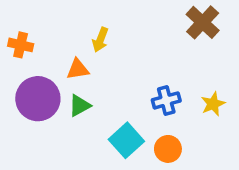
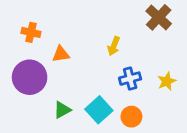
yellow arrow: (100, 40) -> (114, 46), moved
orange cross: (21, 45) -> (31, 32), moved
green triangle: (80, 106) -> (62, 110), moved

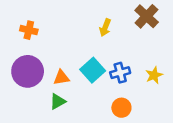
yellow arrow: (114, 46) -> (105, 28), moved
orange triangle: (61, 54) -> (61, 78), moved
cyan square: (99, 110) -> (93, 70), moved

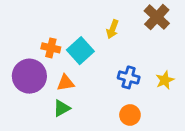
orange cross: (29, 30) -> (51, 48), moved
cyan square: (93, 70) -> (80, 51), moved
blue cross: (120, 73) -> (129, 77), turned 30

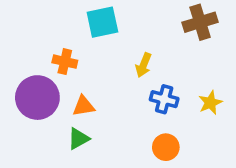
brown cross: (157, 17) -> (200, 22), turned 30
yellow arrow: (113, 29) -> (144, 65), moved
cyan square: (80, 51) -> (102, 22), moved, turned 30

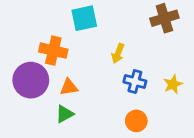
orange cross: (65, 62) -> (53, 51), size x1.4

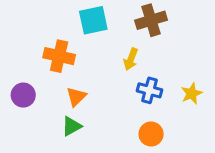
brown cross: (164, 18) -> (151, 20), moved
purple circle: (31, 80) -> (23, 95), moved, size x0.6
orange triangle: (69, 87) -> (76, 97), turned -36

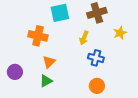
yellow star: (192, 93) -> (120, 33), moved
purple circle: (23, 95) -> (15, 72), moved

